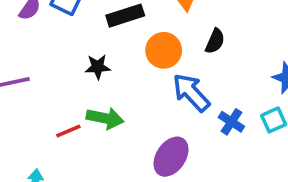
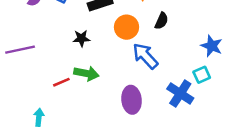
blue cross: (231, 122) -> (180, 93), moved, size x1.5
purple ellipse: (171, 157) -> (132, 100), turned -40

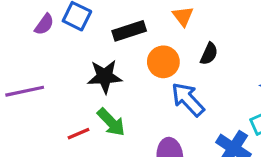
black star: (81, 38) -> (105, 77), size x1.5
green arrow: (86, 73) -> (111, 122), turned 35

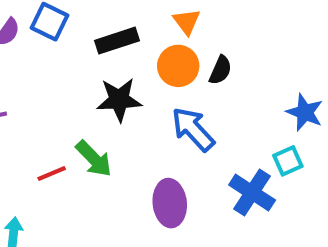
orange circle: (163, 62) -> (178, 66), moved
black star: (105, 77) -> (119, 100), moved

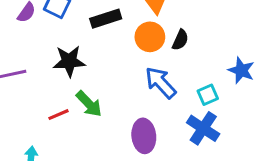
black star: (119, 100) -> (69, 61), moved
cyan square: (288, 161) -> (208, 95), moved

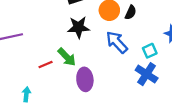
black star: (69, 61) -> (79, 27), moved
purple ellipse: (144, 136) -> (85, 79), moved

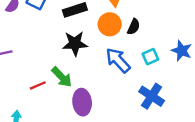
cyan square: (150, 51) -> (150, 57), moved

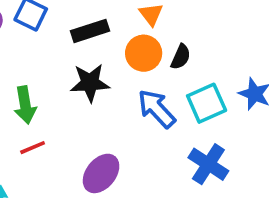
cyan square: (150, 57) -> (207, 103), size x1.5
green arrow: (62, 77) -> (25, 105), moved, turned 35
purple ellipse: (82, 102) -> (101, 173), turned 45

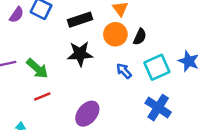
green arrow: (25, 105) -> (37, 68), turned -40
blue arrow: (157, 109) -> (124, 71), size x0.6

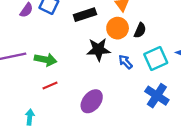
black star: (80, 54) -> (98, 50), moved
green arrow: (37, 68) -> (46, 60), turned -30

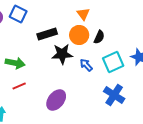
black rectangle: (85, 15) -> (47, 34), moved

